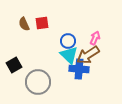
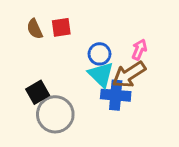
black square: (14, 65) -> (38, 92), moved

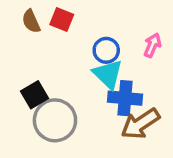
red square: (61, 27) -> (62, 20), turned 30
brown arrow: (129, 75) -> (140, 124), moved

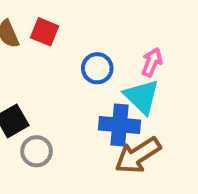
cyan triangle: (108, 74) -> (142, 97), moved
gray circle: (55, 120) -> (36, 151), size x0.6

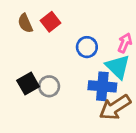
red square: (45, 32) -> (50, 22), turned 30
gray circle: (36, 151) -> (49, 86), moved

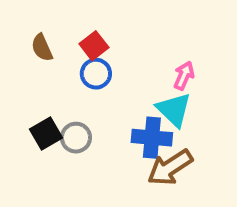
red square: (50, 22) -> (94, 46), moved
blue circle: (87, 47) -> (96, 74), moved

